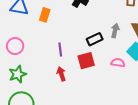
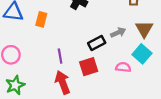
gray arrow: (115, 31) -> (118, 33), turned 56
red arrow: (61, 74) -> (62, 82), size x1.5

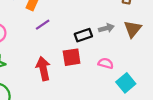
cyan square: (142, 54) -> (126, 83), moved
purple line: (60, 56) -> (43, 25), moved, turned 56

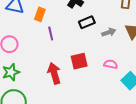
purple line: (43, 25) -> (51, 33), turned -64
black rectangle: (83, 35) -> (87, 22), moved

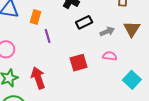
pink semicircle: (111, 64) -> (110, 56), moved
red arrow: (54, 73) -> (38, 78), moved

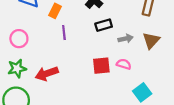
red square: (78, 63) -> (101, 66), moved
red arrow: (38, 78) -> (47, 74), turned -100

